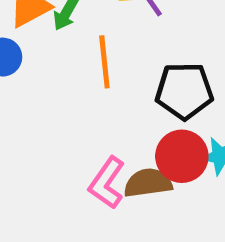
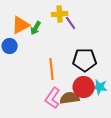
orange line: (104, 62) -> (52, 69), moved

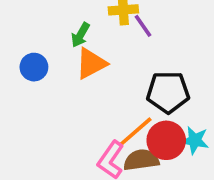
orange triangle: (21, 25) -> (91, 63), moved
orange line: (52, 69) -> (136, 131), moved, turned 55

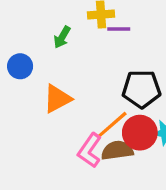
purple line: (143, 26) -> (119, 29), turned -55
orange triangle: (91, 63) -> (57, 99), moved

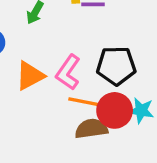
orange line: (112, 125) -> (86, 102), turned 52
pink L-shape: (90, 150) -> (68, 72), moved

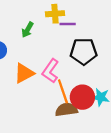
black pentagon: (116, 66) -> (84, 51), moved
orange line: (86, 102) -> (63, 91), turned 60

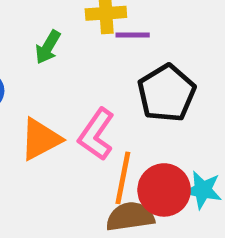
black pentagon: (84, 51) -> (166, 93), turned -30
orange line: (63, 91) -> (123, 178), turned 30

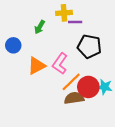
black pentagon: (166, 93) -> (89, 46), turned -30
orange line: (123, 178) -> (71, 82), turned 35

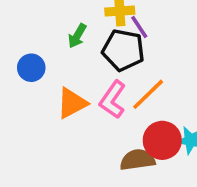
purple line: (75, 22) -> (139, 27), turned 56
black pentagon: (89, 46) -> (123, 50), moved
orange line: (71, 82) -> (148, 94), moved

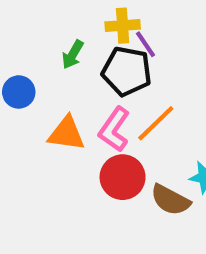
orange triangle: (72, 103) -> (66, 134), turned 36
red circle: (162, 140) -> (123, 177), moved
brown semicircle: (137, 160) -> (170, 200), moved, turned -144

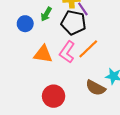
blue circle: (19, 92) -> (25, 24), moved
red circle: (123, 177) -> (54, 96), moved

